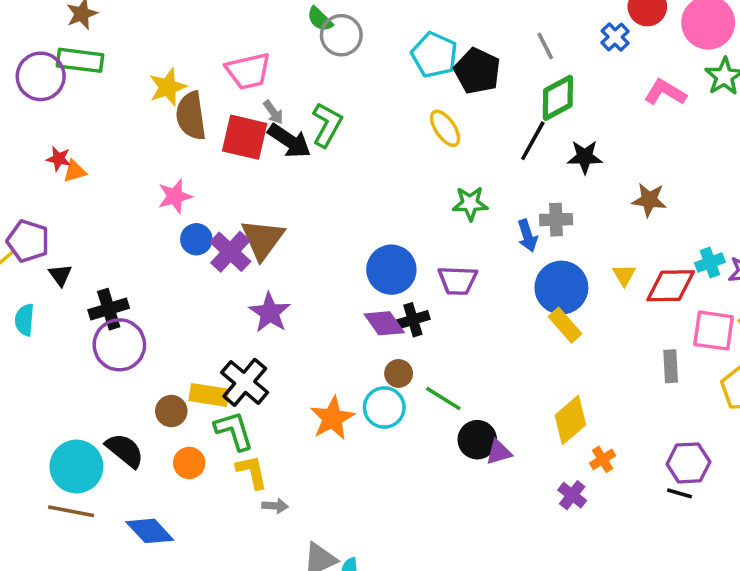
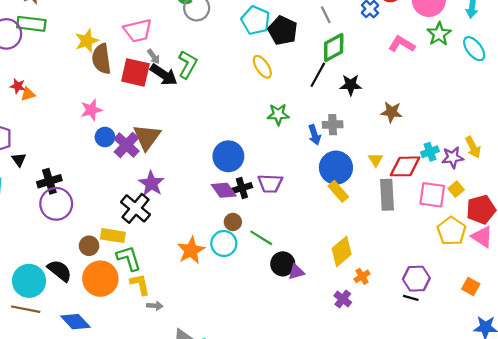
purple trapezoid: (458, 280) -> (270, 183), moved
gray rectangle: (671, 366) -> (387, 195), moved, size x1.5
black cross: (245, 382) -> (135, 208), moved
orange circle: (189, 463) -> (100, 279), size x1.8

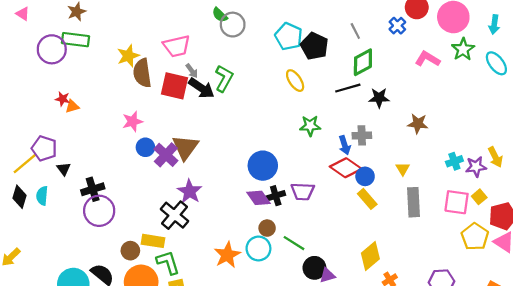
black line: (318, 75) -> (348, 88), turned 45
red diamond: (405, 166) -> (346, 168), moved, turned 36
blue circle: (336, 168) -> (365, 176), size x0.6

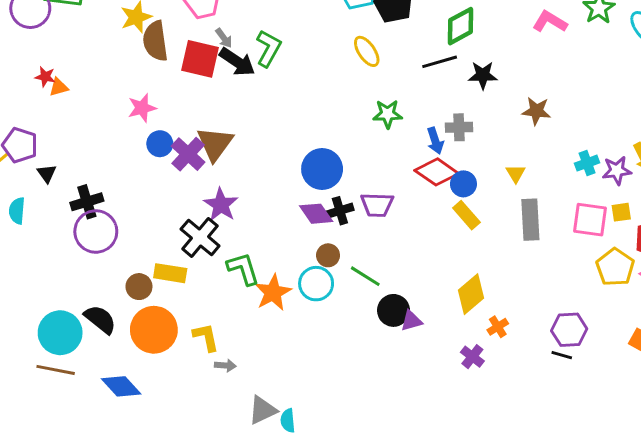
yellow square: (479, 197) -> (621, 212), turned 32
green L-shape: (168, 262) -> (243, 269), moved

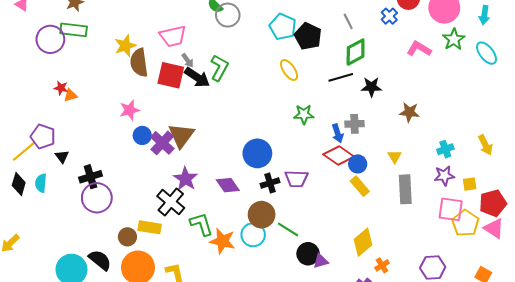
purple star: (617, 170) -> (444, 176), moved
purple diamond: (316, 214) -> (228, 185), moved
pink square: (590, 220) -> (451, 209), moved
brown circle: (328, 255) -> (262, 215), size x1.6
orange star: (273, 293) -> (222, 241), turned -30

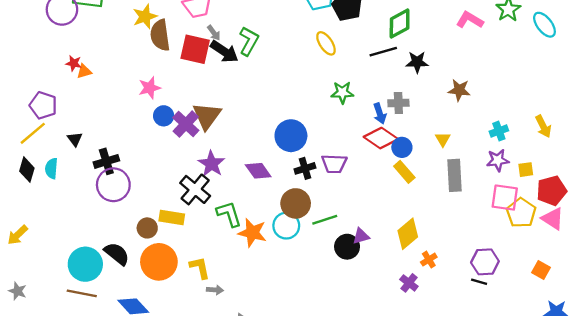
purple pentagon: (43, 137) -> (43, 105), moved
green line: (288, 229) -> (325, 220), turned -50
purple triangle: (321, 261) -> (361, 236), moved

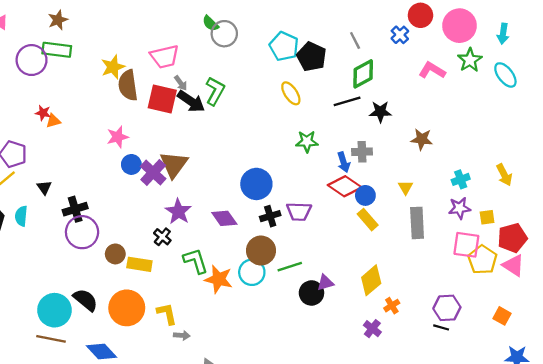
black cross: (195, 189) -> (162, 237), size x0.6
brown circle: (147, 228) -> (115, 254), moved

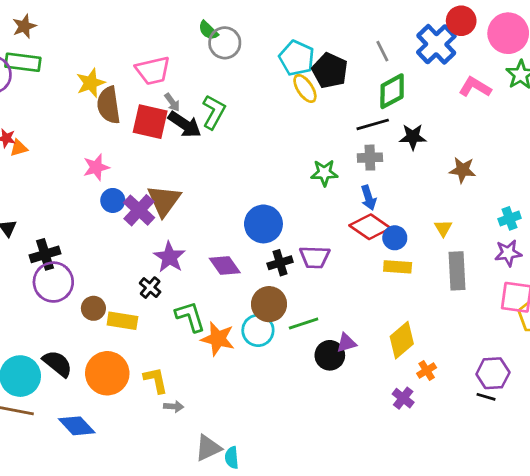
blue cross: (400, 35) -> (436, 44), size x1.8
yellow ellipse: (291, 93) -> (305, 88), moved
gray cross: (362, 152) -> (370, 158), moved
yellow rectangle: (368, 220) -> (398, 267), turned -45

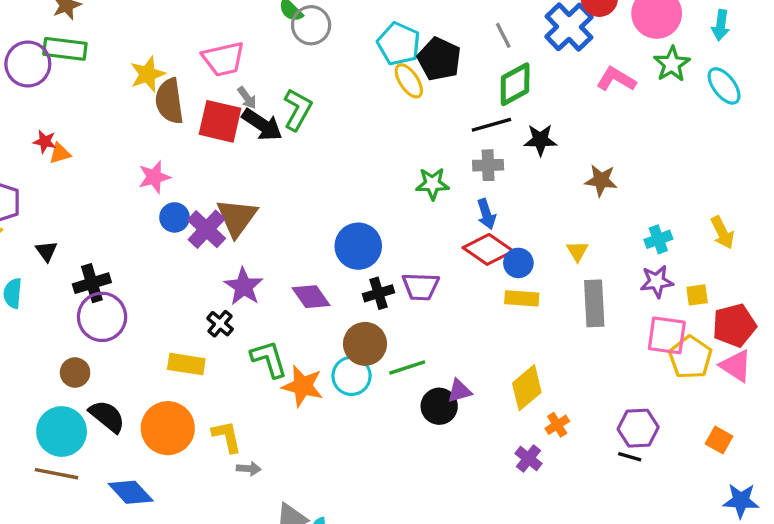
brown circle: (93, 308) -> (75, 373), moved

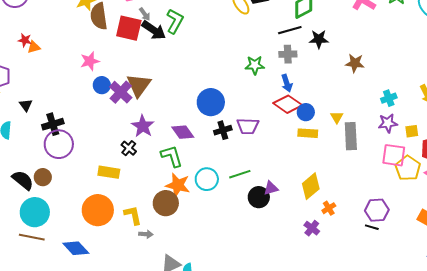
yellow triangle: (577, 251) -> (337, 117), moved
brown circle: (365, 344) -> (166, 203), moved
green L-shape: (269, 359) -> (172, 156), moved
black semicircle: (107, 416) -> (23, 180), moved

